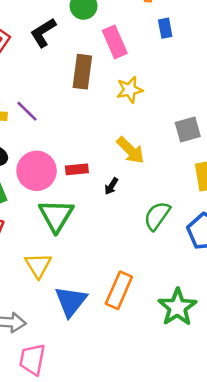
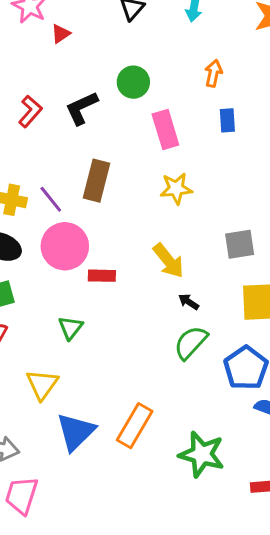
brown rectangle: (82, 72) -> (96, 181), moved
pink circle: (37, 171) -> (65, 246), moved
black arrow: (111, 186) -> (189, 302), moved, turned 84
green triangle: (56, 216) -> (71, 328), size x0.6
green star: (177, 307) -> (202, 454), turned -30

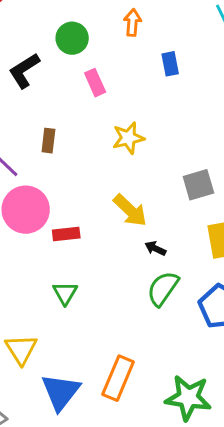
orange arrow: (213, 73) -> (132, 23), moved
pink rectangle: (165, 130) -> (95, 83), moved, size x0.7
brown rectangle: (96, 181) -> (48, 141), size x0.6
green triangle: (71, 328) -> (65, 293), moved

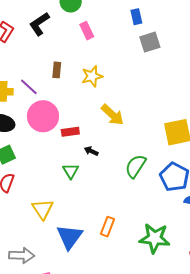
yellow star: (128, 138) -> (92, 76), moved
gray square: (198, 185) -> (150, 42), moved
black arrow: (155, 248) -> (91, 151), moved
orange rectangle: (118, 378) -> (108, 227), size x0.7

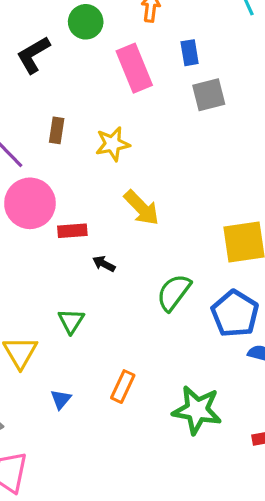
pink rectangle: (87, 31) -> (134, 68), moved, size x1.6
green triangle: (71, 171) -> (71, 321), moved
blue triangle: (70, 237) -> (61, 399), size x0.5

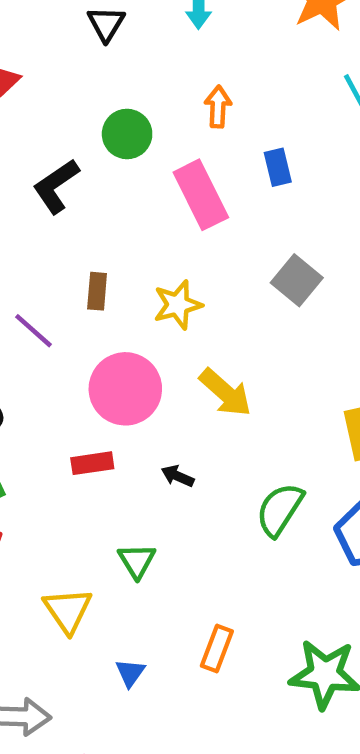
gray square: (209, 95) -> (297, 280), moved, turned -32
pink circle: (30, 203) -> (125, 389), moved
red rectangle: (72, 231) -> (92, 463), moved

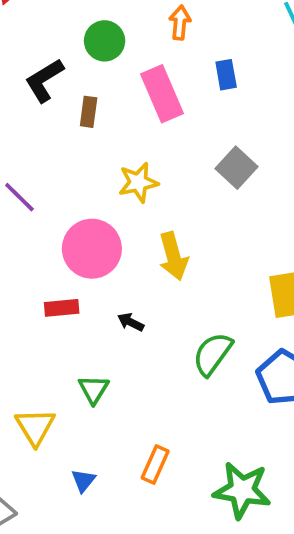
brown rectangle: (97, 291) -> (89, 112), moved
yellow arrow: (225, 393) -> (173, 256), turned 30

